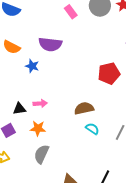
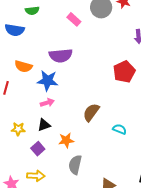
blue star: (32, 66) -> (48, 81), size x1.5
pink arrow: (40, 103) -> (47, 103), moved
brown semicircle: (84, 108) -> (91, 112), moved, turned -30

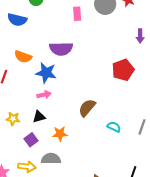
pink rectangle: (74, 19) -> (77, 14), turned 40
gray semicircle: (75, 165) -> (51, 159), moved, turned 72

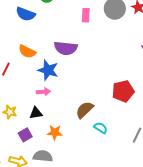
red pentagon: (123, 70) -> (123, 91), moved
cyan semicircle: (114, 127) -> (101, 128), moved

